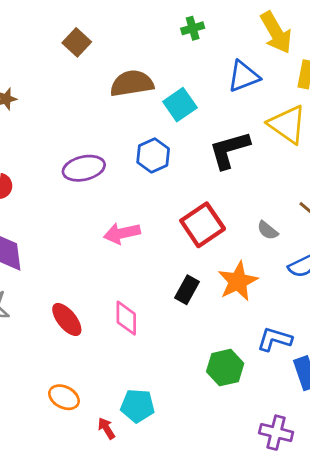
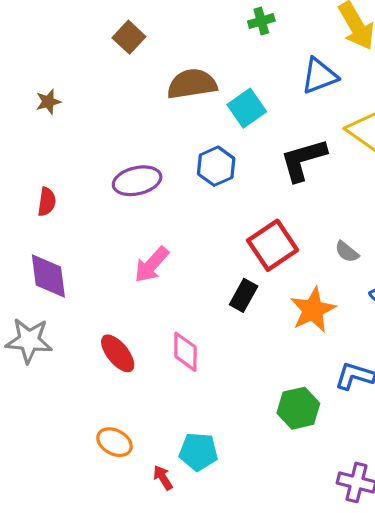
pink arrow: (122, 233) -> (152, 265), moved, turned -36
black rectangle: (187, 290) -> (244, 295), moved

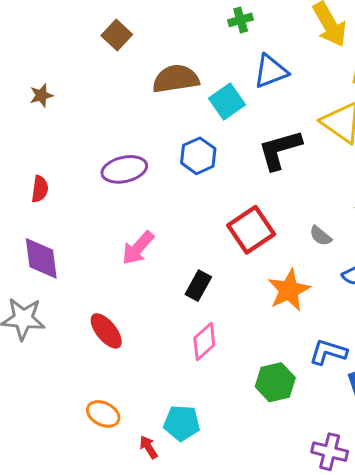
blue triangle: (319, 76) -> (271, 71), moved
black rectangle: (244, 295) -> (198, 286), moved
pink diamond: (185, 352) -> (204, 341), moved, turned 48

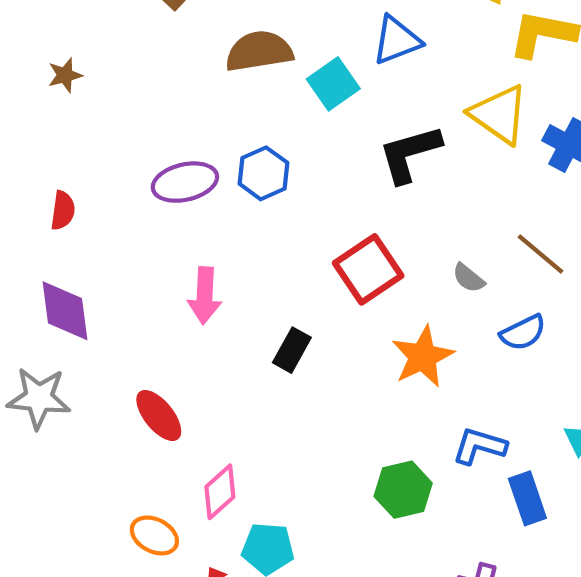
blue hexagon: (198, 156) -> (263, 173), moved
pink arrow: (138, 248) -> (205, 296), turned -39
pink diamond: (204, 341) -> (220, 492), moved

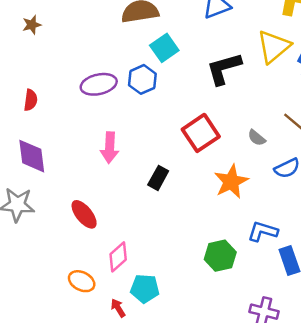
cyan square: (333, 84) -> (164, 48), moved
yellow triangle: (499, 114) -> (274, 47), turned 45

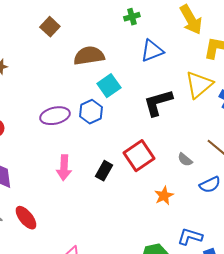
black rectangle: (158, 178) -> (104, 171), moved
orange star: (231, 182) -> (164, 196), size x0.7
red ellipse: (84, 214) -> (26, 218), moved

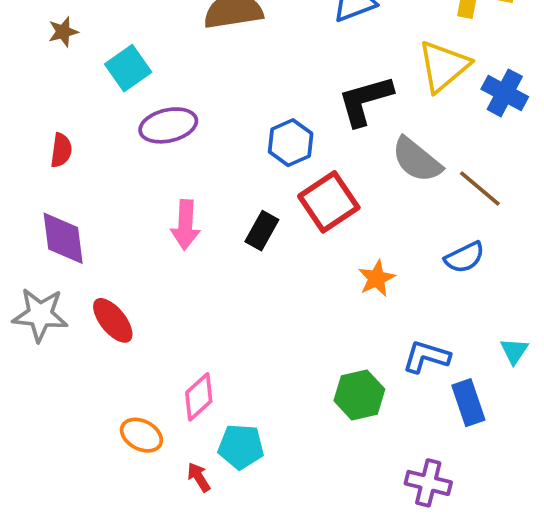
cyan square: (109, 86) -> (128, 68), moved
blue hexagon: (91, 112) -> (291, 143), moved
gray semicircle: (185, 160) -> (417, 160), moved, size x1.8

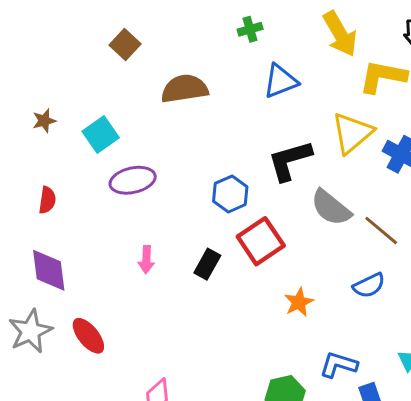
brown star: (63, 32) -> (44, 121), moved
pink arrow: (185, 225) -> (146, 260), size x0.7
gray star: (40, 315) -> (30, 331), turned -30

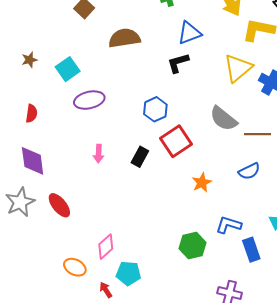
black L-shape: (290, 160) -> (178, 63), moved, size x0.7
brown line: (381, 231) -> (257, 134), turned -40

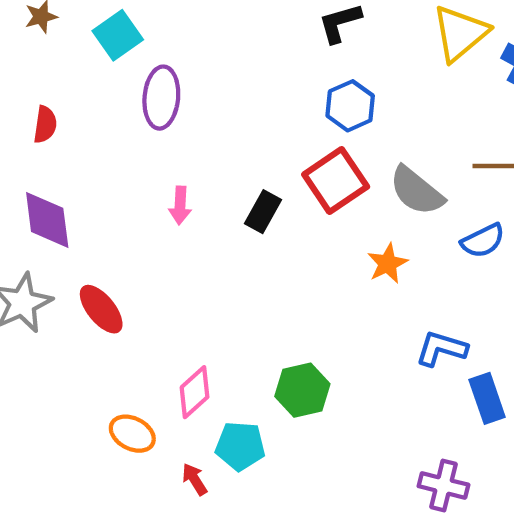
purple ellipse: (89, 100) -> (161, 98), turned -72
blue hexagon: (155, 109) -> (350, 106), moved
gray semicircle: (223, 119) -> (417, 191), moved
green hexagon: (192, 246) -> (302, 390), moved

